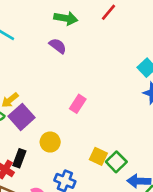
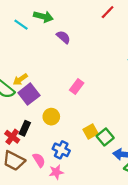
green arrow: (66, 18) -> (43, 17), moved
yellow square: (98, 156) -> (91, 131), turned 32

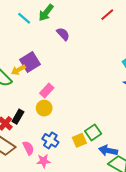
green arrow: (43, 17) -> (46, 13), turned 108
pink rectangle: (77, 86) -> (47, 91), moved
purple square: (29, 94) -> (30, 62), moved
yellow square: (91, 131) -> (79, 140), moved

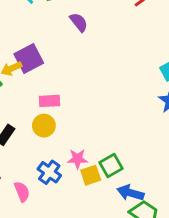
pink rectangle: (47, 91) -> (49, 101), turned 40
pink semicircle: (28, 148) -> (22, 192), moved
pink star: (44, 161) -> (78, 159), moved

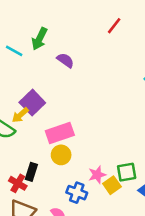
pink rectangle: (49, 101) -> (60, 133), size x1.5
green square: (111, 165) -> (127, 172), turned 36

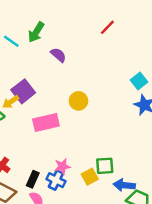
yellow circle: (61, 155) -> (78, 101), moved
black rectangle: (31, 172) -> (33, 179), moved
pink star: (97, 175) -> (62, 166), moved

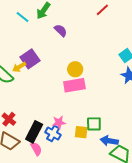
pink rectangle: (46, 123) -> (74, 85), moved
yellow square: (90, 177) -> (81, 132), turned 32
black rectangle: (33, 179) -> (34, 132), size x1.5

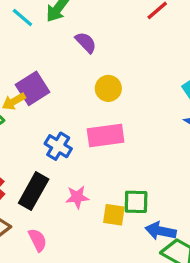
yellow circle: (75, 69) -> (108, 88), moved
black rectangle: (34, 132) -> (34, 191), moved
blue cross: (53, 134) -> (58, 146), moved

